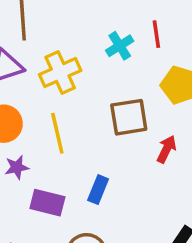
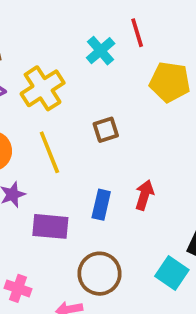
brown square: (129, 117) -> (106, 130), moved, size x0.6
red arrow: (167, 149) -> (144, 195), moved

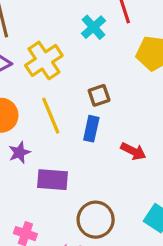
red arrow: (144, 195) -> (133, 151), turned 100
blue rectangle: (101, 205) -> (91, 129), moved

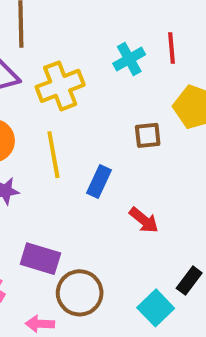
brown square: (99, 95) -> (148, 135), moved
purple rectangle: (53, 180) -> (40, 259), moved

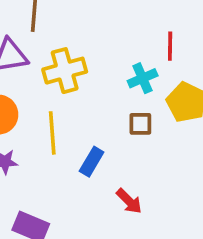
cyan cross: (129, 59) -> (143, 78), moved

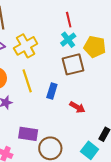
red line: (170, 46) -> (69, 20), moved
brown square: (140, 124) -> (73, 64), size x1.6

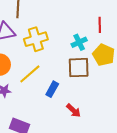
red line: (69, 20) -> (100, 25), moved
yellow line: (27, 81) -> (30, 74), turned 55

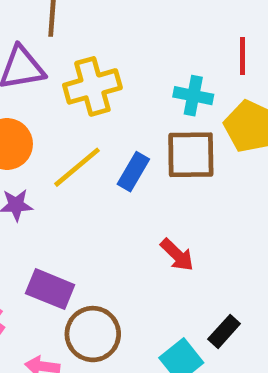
cyan cross: (79, 42) -> (193, 96), turned 35
blue rectangle: (52, 89) -> (133, 172), moved

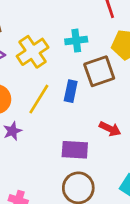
cyan cross: (193, 96) -> (76, 41), moved
purple rectangle: (50, 289) -> (75, 150), moved

